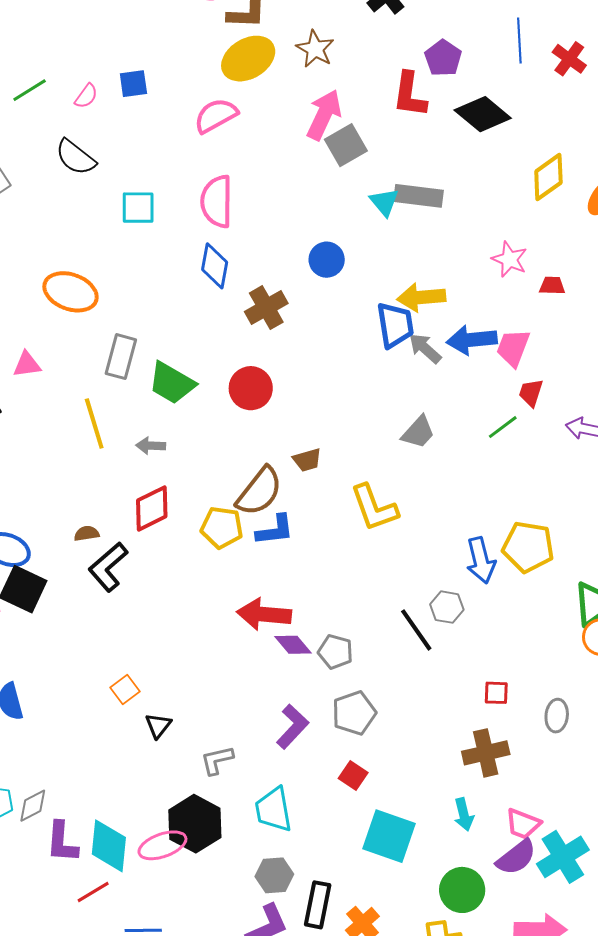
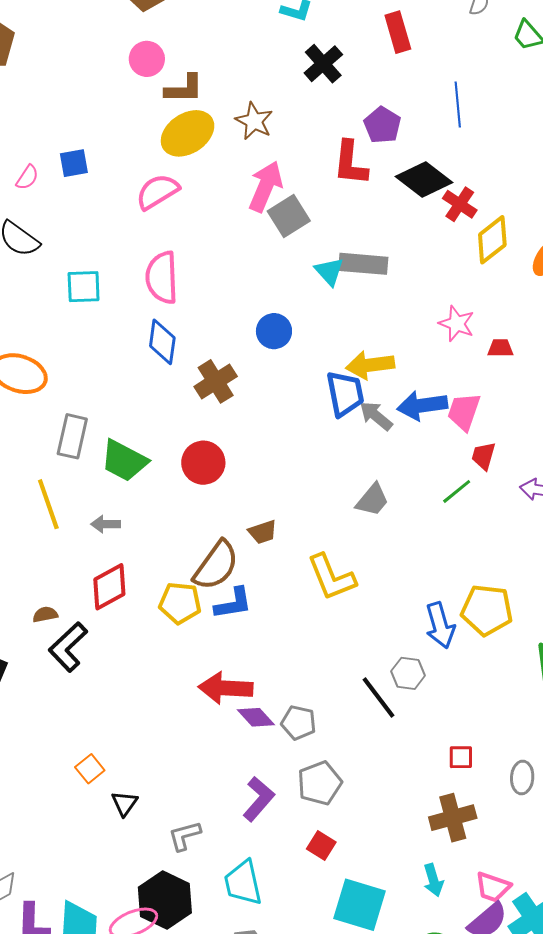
red cross: (569, 59) -> (460, 204), moved

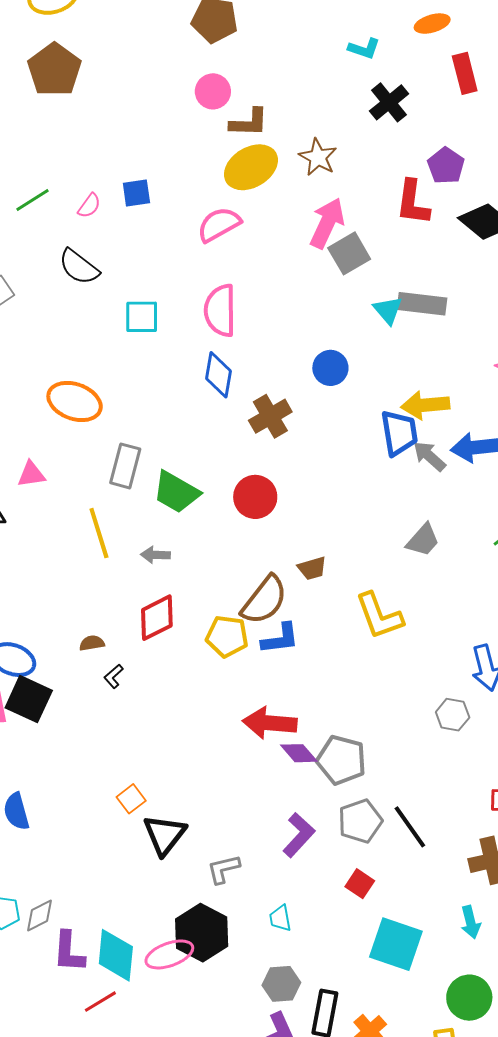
black L-shape: (68, 647) -> (114, 676), size x0.5
black line: (378, 698) -> (410, 827), moved
gray pentagon: (299, 723) -> (341, 760), size x1.4
black triangle: (124, 803) -> (165, 835), size x1.6
cyan trapezoid: (243, 883) -> (280, 918), size x0.6

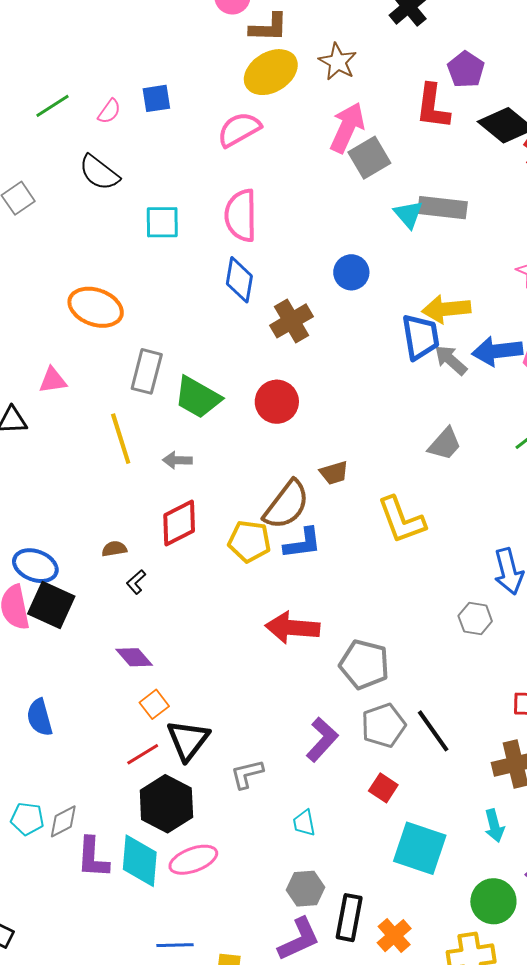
purple diamond: (299, 753) -> (134, 657), moved
black hexagon: (202, 933) -> (166, 804), moved
red line: (100, 1002) -> (143, 754), moved

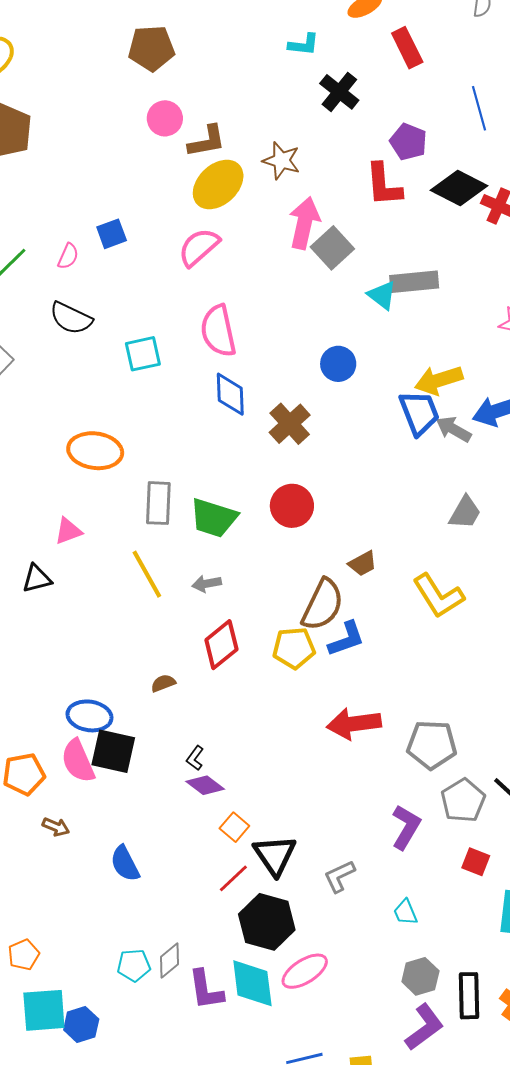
black L-shape: (136, 582) -> (195, 758), moved

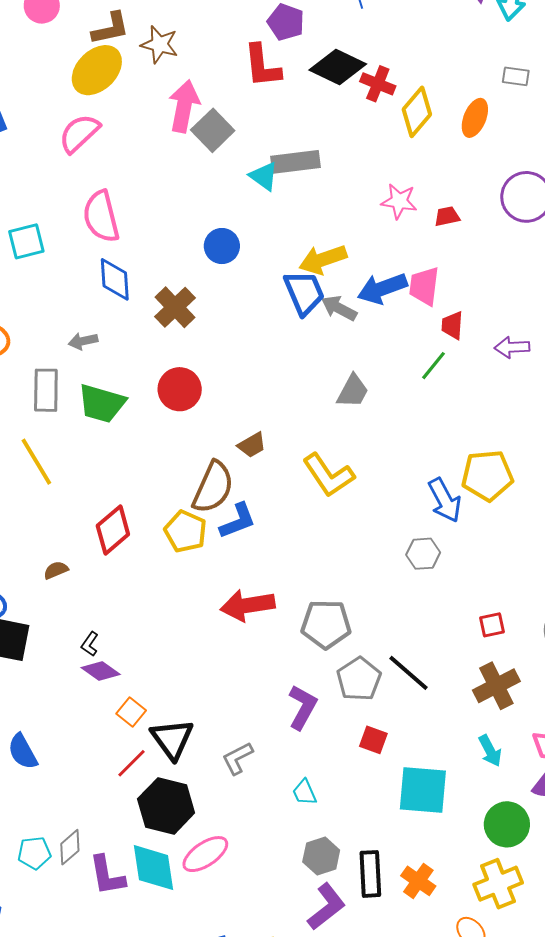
brown L-shape: (207, 141) -> (111, 28), moved
gray arrow: (207, 584) -> (83, 341), moved
yellow pentagon: (294, 648) -> (186, 531), turned 30

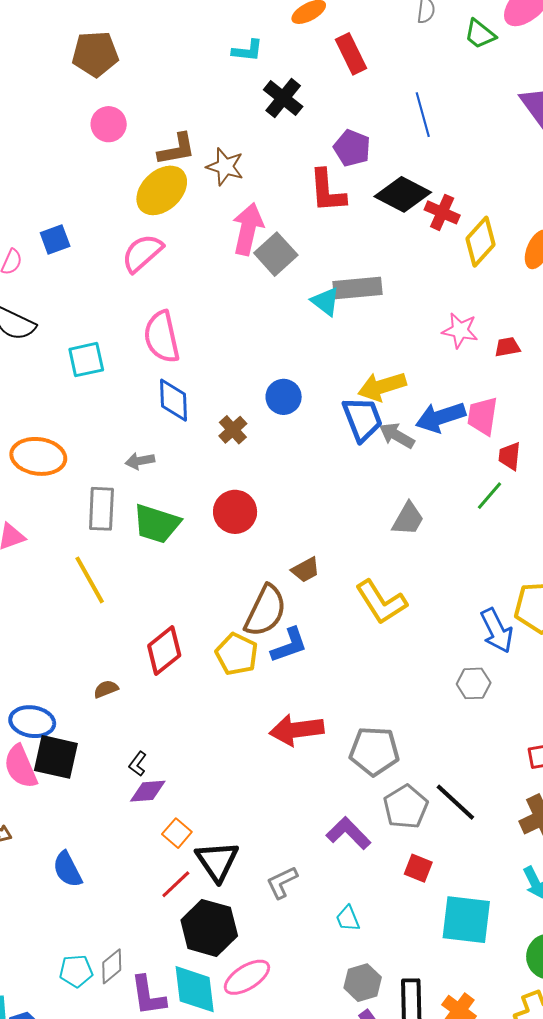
blue circle: (222, 246) -> (284, 397), moved
brown cross: (175, 307) -> (233, 430), size x0.7
purple diamond: (101, 671) -> (148, 791), turned -42
purple L-shape: (303, 707) -> (348, 833), turned -75

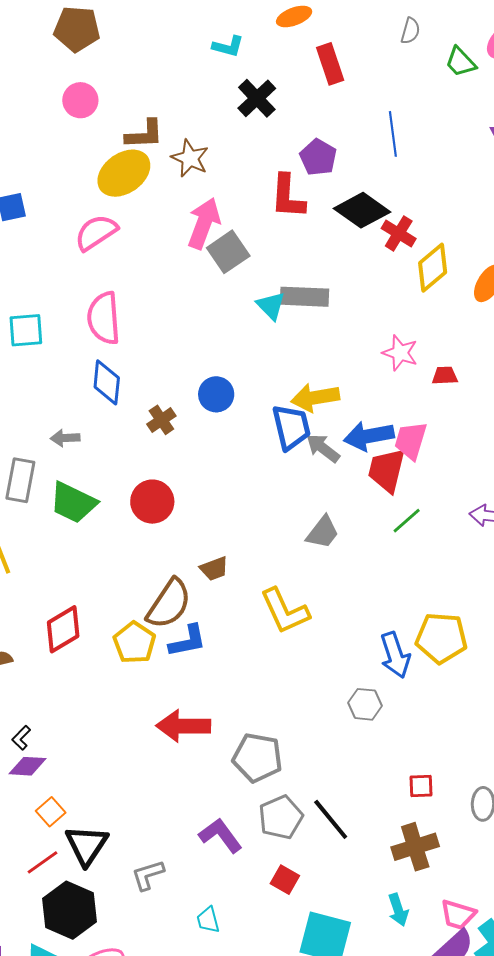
red trapezoid: (510, 456) -> (387, 470), moved, size x1.6

